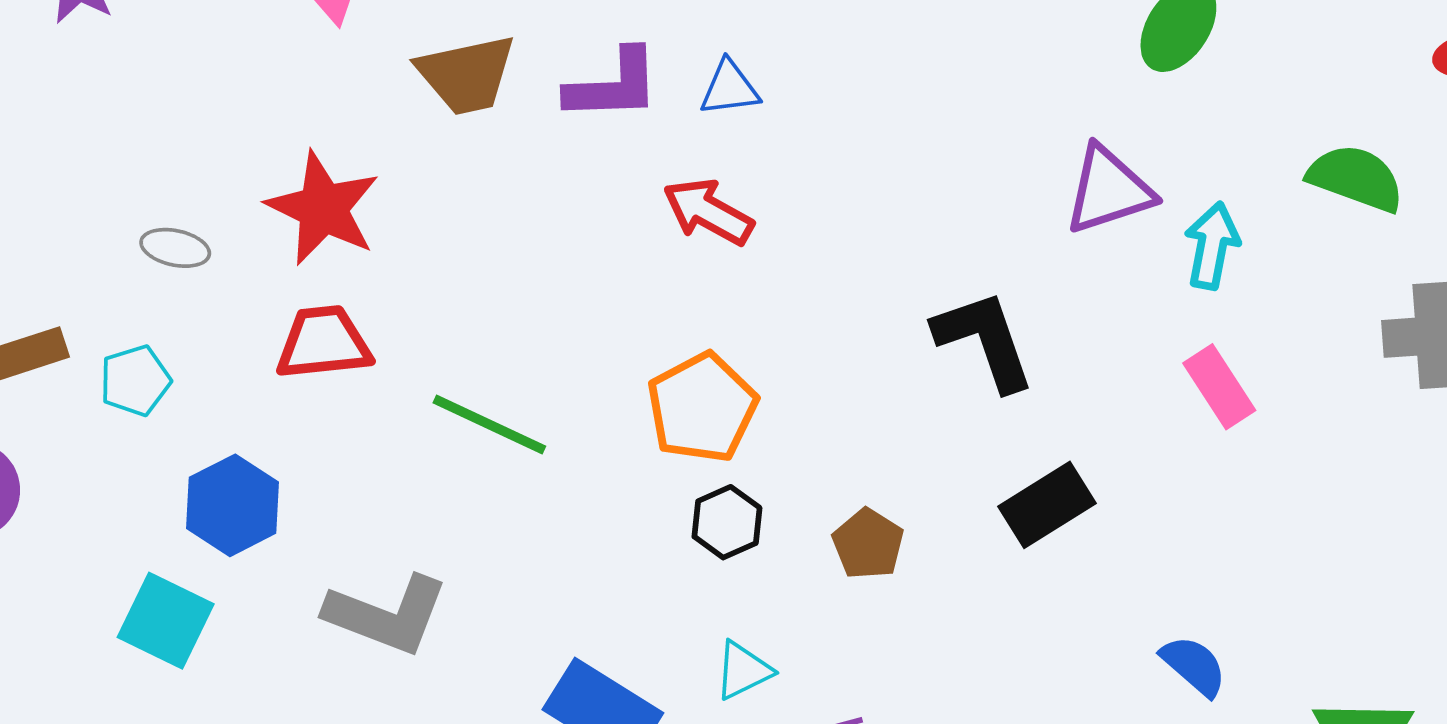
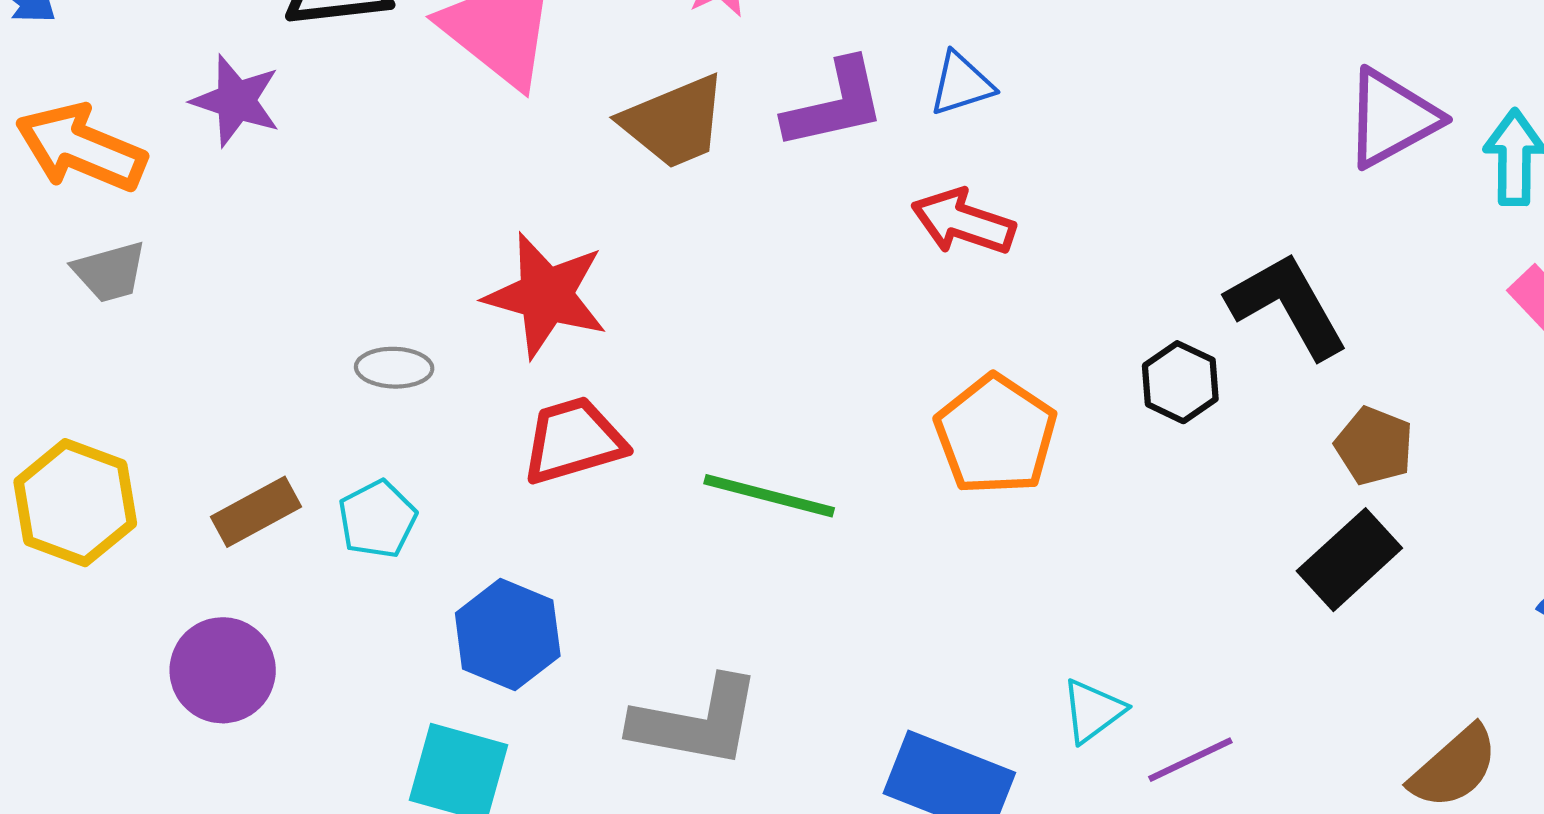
black rectangle: (1047, 505) -> (1349, 560), moved
black hexagon: (727, 522) -> (1180, 382), moved
brown pentagon: (868, 544) -> (1374, 446), moved

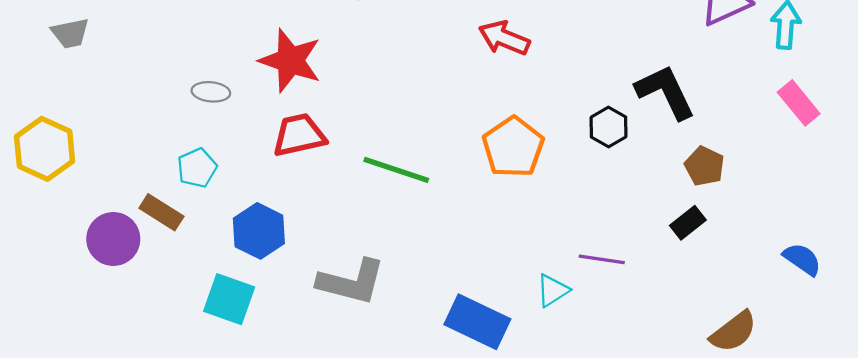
brown rectangle: (256, 512) -> (161, 212), moved, turned 57
black rectangle: (1349, 560) -> (688, 223), size x0.7
purple line: (1190, 760) -> (602, 259), moved, turned 30

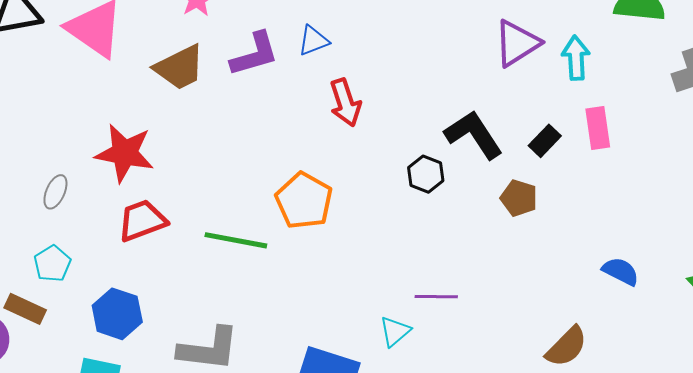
red arrow: (504, 38) -> (345, 102), moved, turned -123
gray ellipse: (211, 92) -> (55, 192), turned -64
pink rectangle: (799, 103) -> (598, 128), turned 39
orange pentagon: (513, 147) -> (304, 201), moved
black rectangle: (688, 223) -> (545, 141), moved

